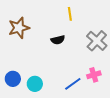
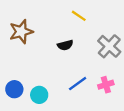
yellow line: (70, 14) -> (79, 16), turned -48
blue line: (73, 84) -> (78, 84), moved

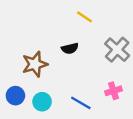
brown star: (21, 32) -> (35, 64), moved
blue line: (78, 84) -> (81, 103), moved, turned 66

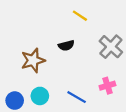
blue circle: (15, 96) -> (15, 101), moved

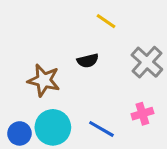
brown star: (33, 60) -> (44, 80), turned 30
cyan circle: (40, 96) -> (53, 127), size x1.5

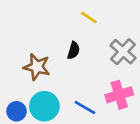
black semicircle: (88, 61) -> (74, 50), turned -60
pink cross: (142, 114) -> (119, 95), size x1.5

